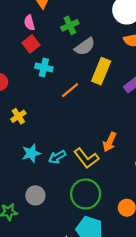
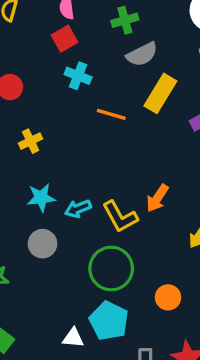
orange line: (70, 90) -> (111, 114), turned 48
gray circle: (35, 195) -> (42, 244), moved

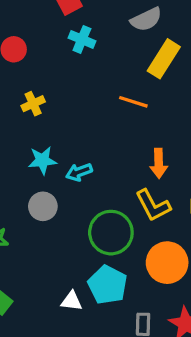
orange line: (111, 114) -> (133, 102), moved
orange arrow: (157, 198) -> (159, 163), turned -36
yellow L-shape: (120, 217) -> (153, 205), moved
orange circle: (168, 297) -> (167, 263), size x1.6

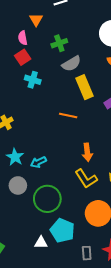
yellow rectangle: (164, 59) -> (85, 87), turned -50
cyan star: (42, 160) -> (15, 157), turned -30
green circle: (111, 233) -> (47, 199), moved

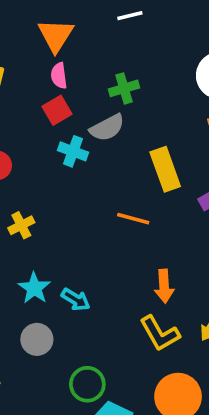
orange triangle: (36, 20) -> (56, 35), moved, size x1.5
gray semicircle: (71, 64) -> (107, 128), moved
cyan arrow: (38, 162) -> (76, 300), turned -126
green circle: (47, 199) -> (87, 384), moved, size x0.7

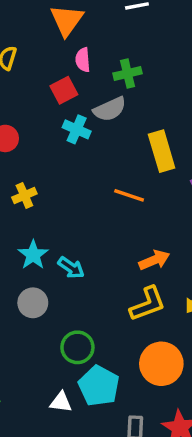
pink semicircle: (59, 76) -> (83, 60), moved
orange arrow: (164, 286) -> (154, 260), turned -112
yellow L-shape: (160, 333) -> (148, 304), turned -84

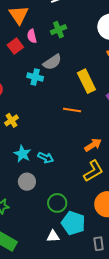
green cross: (128, 73) -> (59, 30), moved
red square: (64, 90) -> (15, 46), moved

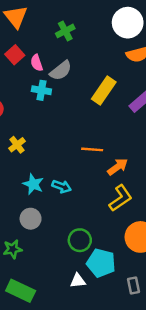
pink semicircle: (32, 36) -> (37, 63), moved
yellow rectangle: (86, 81) -> (104, 91), turned 65
orange line: (72, 110) -> (92, 149), moved
gray circle: (27, 182) -> (31, 219), moved

